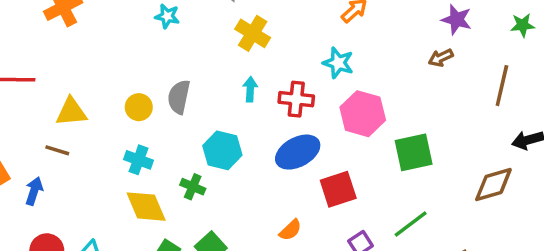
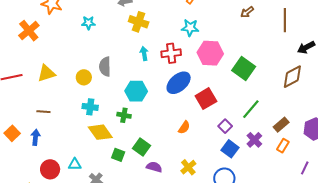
yellow triangle: (71, 112) -> (46, 73), moved
green square: (414, 152) -> (244, 68), turned -30

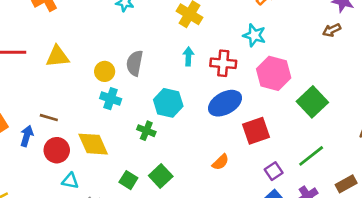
cyan cross: (90, 107) -> (111, 99), moved
brown line: (43, 112) -> (49, 118), moved
yellow diamond: (100, 132) -> (93, 144), moved
red circle: (50, 169) -> (57, 150), moved

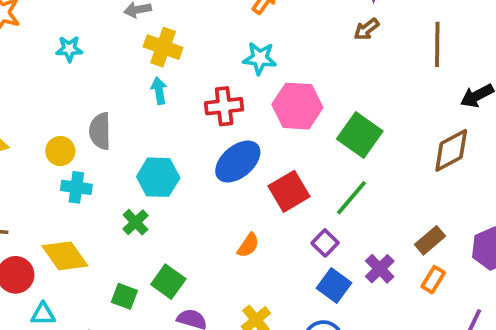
cyan arrow: (188, 56) -> (159, 91), moved
green cross: (146, 131) -> (135, 222), turned 36
green line: (311, 156) -> (352, 198), moved

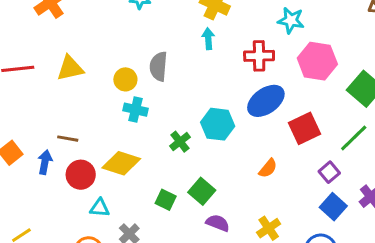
cyan hexagon: (158, 177) -> (218, 124), moved
yellow diamond: (65, 256) -> (121, 163), turned -42

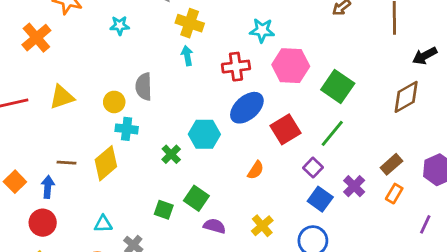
yellow diamond: (121, 163) -> (106, 163), moved, turned -52
red circle: (81, 175) -> (43, 223), moved

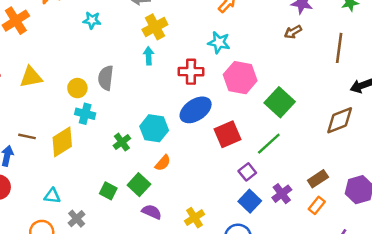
yellow cross: (190, 23) -> (155, 27), turned 35
orange semicircle: (256, 170) -> (163, 163), moved

